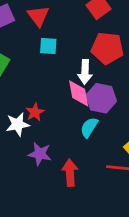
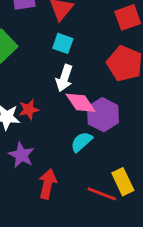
white arrow: (85, 72) -> (64, 78), moved
pink diamond: (79, 93) -> (81, 103), turned -40

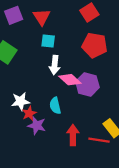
red star: (29, 109) -> (29, 113), moved
cyan semicircle: (82, 142) -> (55, 106), moved, turned -49
red arrow: (48, 184) -> (73, 135), moved

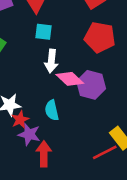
red arrow: (73, 135) -> (44, 154), moved
red line: (99, 140) -> (105, 152), turned -36

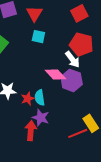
white arrow: (51, 61) -> (72, 59), moved, turned -48
red star: (20, 120) -> (28, 99), moved
purple star: (29, 134) -> (41, 118), moved

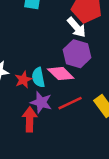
pink diamond: (56, 75) -> (61, 74), moved
red line: (78, 133) -> (70, 103), moved

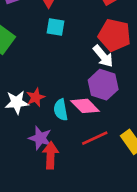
red star: (23, 80) -> (36, 97), moved
purple star: (41, 102) -> (40, 138), moved

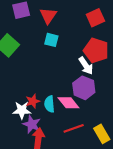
red star: (36, 97) -> (33, 101), moved
white star: (17, 102) -> (22, 110), moved

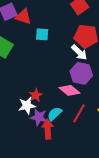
red triangle: (48, 16) -> (23, 17), moved, turned -36
cyan semicircle: (49, 104) -> (55, 114), moved, turned 63
red line: (74, 128) -> (79, 113), turned -30

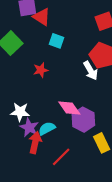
purple hexagon: (81, 73) -> (83, 120), moved
red star: (36, 95) -> (41, 70), moved
red line: (79, 113) -> (61, 157), moved

